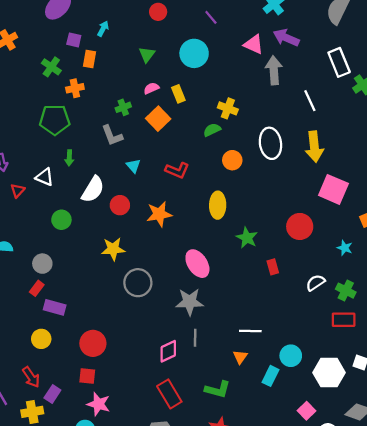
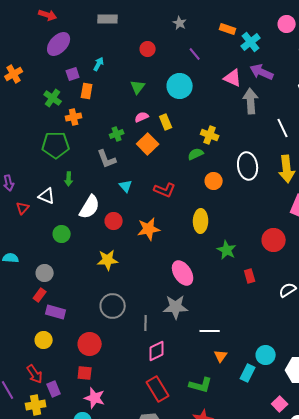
purple square: (74, 40) -> (73, 74), turned -32
gray circle: (138, 283) -> (113, 306), moved
white line: (250, 331) -> (210, 331), moved
gray line: (195, 338) -> (146, 323), moved
purple rectangle: (52, 394) -> (54, 389), turned -56

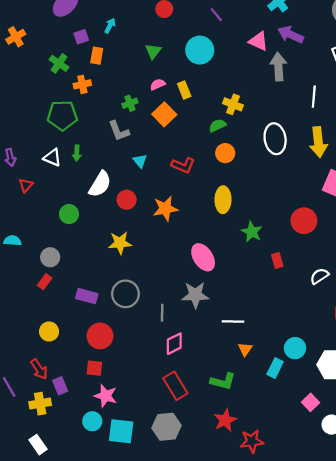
white line: (283, 128) -> (314, 97), turned 30
orange circle: (214, 181) -> (225, 153), moved
white triangle: (47, 196) -> (52, 158), moved
purple rectangle: (56, 312) -> (87, 296), moved

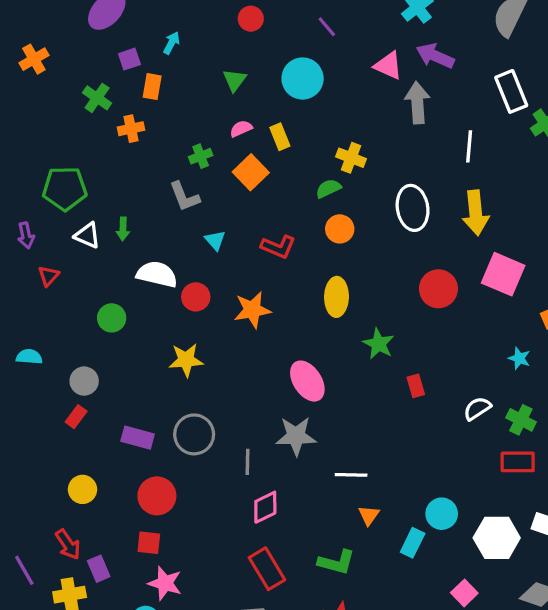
green pentagon: (62, 115) -> (65, 189), moved
white semicircle: (100, 184) -> (157, 274), turned -108
red circle: (304, 221) -> (438, 289), moved

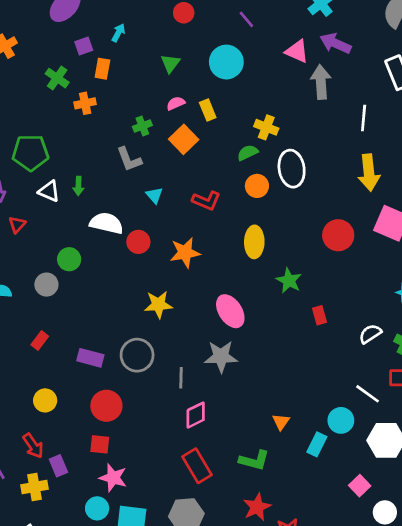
white ellipse: (413, 208) -> (292, 169), moved
yellow star: (186, 360) -> (158, 305), moved
gray circle: (84, 381) -> (46, 285), moved
white line: (351, 475) -> (368, 394), moved, turned 35

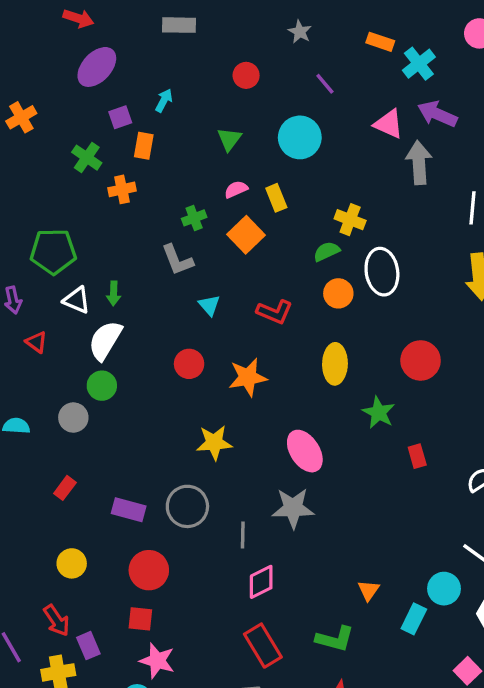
white semicircle: (106, 223) -> (105, 340), moved, turned -72
red triangle: (17, 225) -> (36, 342), turned -36
red circle: (338, 235) -> (421, 360), moved

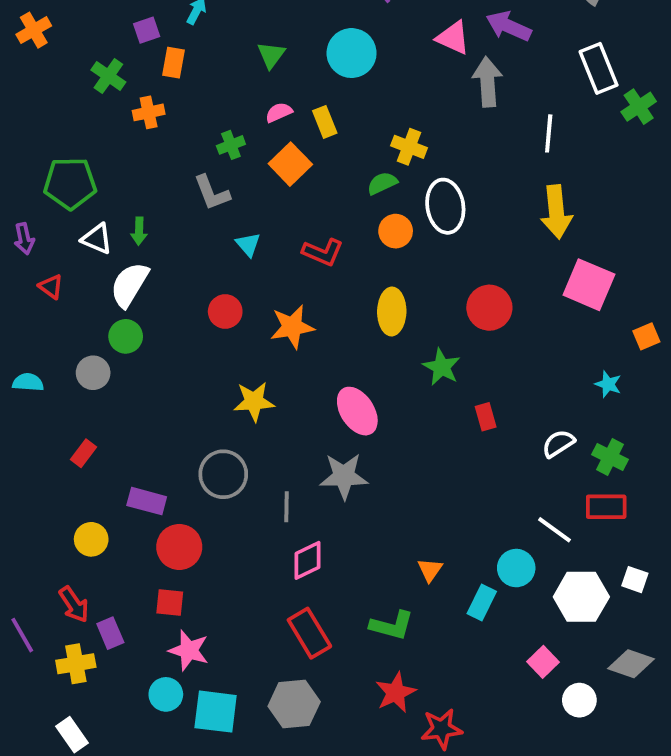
purple rectangle: (129, 510) -> (147, 501), moved

